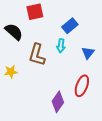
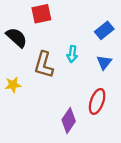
blue rectangle: (70, 26) -> (104, 30), moved

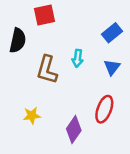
black semicircle: (17, 37) -> (18, 40), turned 60
yellow star: (13, 85) -> (32, 116), moved

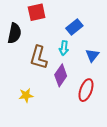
blue rectangle: (112, 33) -> (74, 27), moved
purple diamond: (74, 130) -> (61, 75), moved

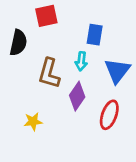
blue rectangle: (74, 27) -> (95, 35), turned -42
blue triangle: (92, 55) -> (117, 71), size x1.5

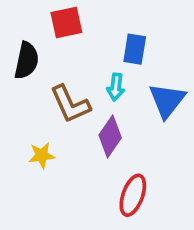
brown L-shape: (49, 73) -> (70, 104), turned -40
red ellipse: (109, 115) -> (133, 195), moved
yellow star: (33, 121) -> (42, 155), moved

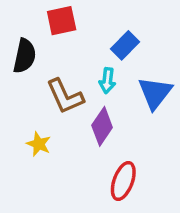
blue rectangle: (135, 49) -> (125, 45), turned 36
yellow star: (42, 155) -> (39, 144), turned 30

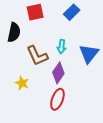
blue rectangle: (125, 45) -> (72, 12), moved
red ellipse: (123, 181) -> (57, 99), moved

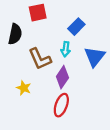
blue rectangle: (72, 12) -> (76, 27), moved

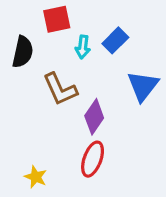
cyan arrow: (66, 49) -> (83, 47), moved
yellow star: (24, 88) -> (36, 177), moved

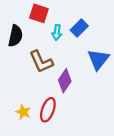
red square: (57, 19) -> (39, 13), turned 30
red ellipse: (93, 159) -> (48, 110), moved
yellow star: (36, 177) -> (23, 112), moved

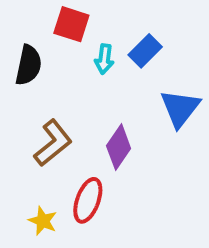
brown L-shape: (41, 62) -> (53, 143), moved, turned -105
yellow star: (23, 112) -> (43, 221), moved

